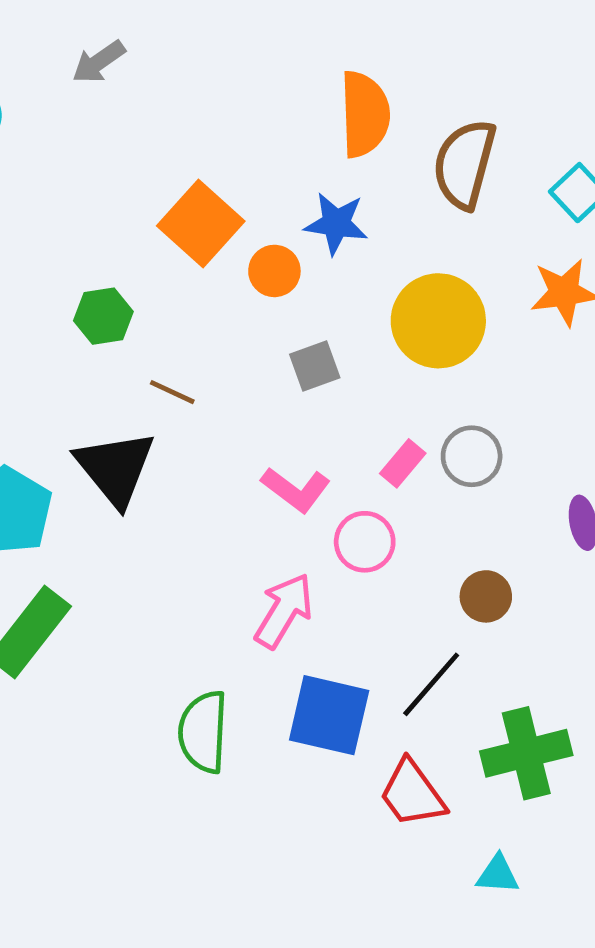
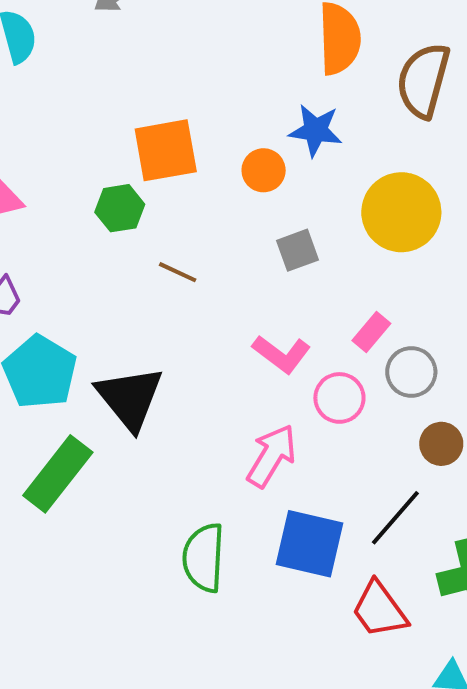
orange square: (201, 223) -> (166, 150), moved, turned 38
gray circle: (472, 456) -> (411, 372), moved
black triangle: (115, 468) -> (130, 398), moved

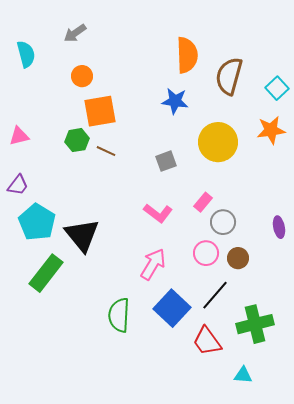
orange circle: (264, 170) -> (82, 76), moved
brown line: (178, 272) -> (106, 151), moved
pink circle: (339, 398) -> (206, 253), moved
blue square: (309, 544) -> (172, 308), turned 30

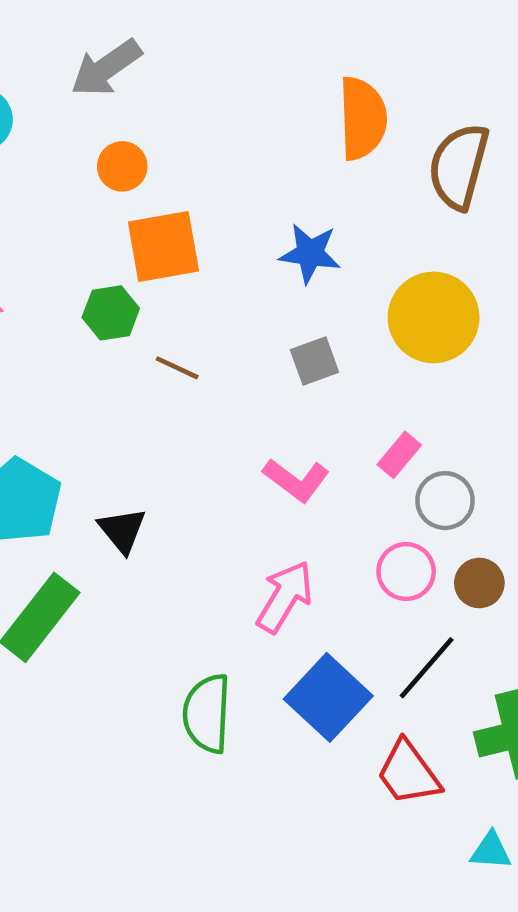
gray arrow: (75, 33) -> (106, 68), size x1.4
blue star: (175, 101) -> (310, 253), moved
brown line: (106, 151) -> (177, 368), moved
black triangle: (82, 235) -> (122, 530), size x0.6

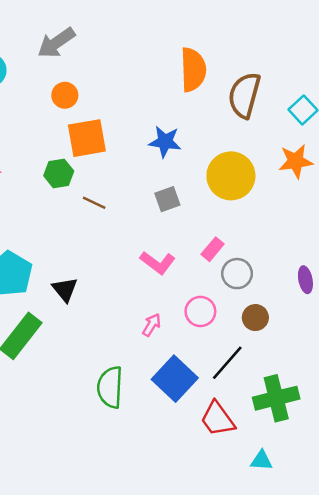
pink circle: (406, 572) -> (200, 311), moved
pink arrow: (285, 597) -> (152, 325), size x0.6

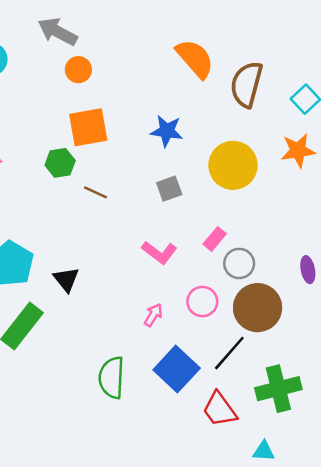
gray arrow: (56, 43) -> (58, 32), turned 63
orange semicircle: (193, 70) -> (195, 59), turned -39
orange circle: (65, 95) -> (78, 70), moved
brown circle: (255, 318) -> (258, 308), size x1.8

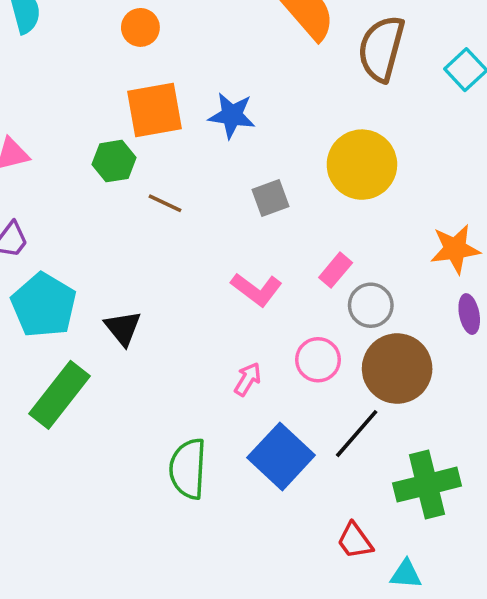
blue star: (167, 131) -> (232, 115), moved
orange star: (298, 151) -> (455, 249), moved
red trapezoid: (220, 409) -> (355, 541), moved, size x0.7

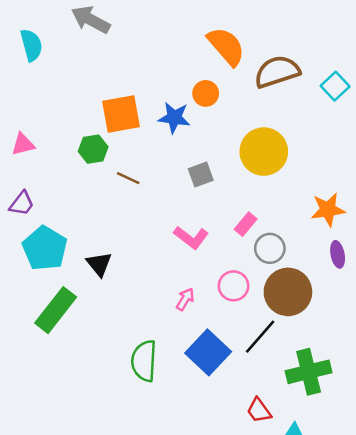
orange circle: (140, 27) -> (206, 93), moved
brown semicircle: (381, 49) -> (277, 72), turned 57

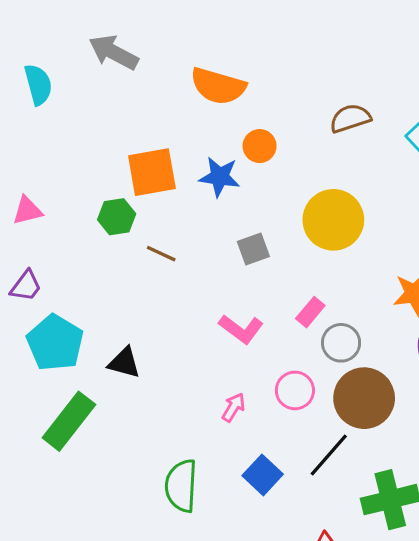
orange semicircle: (226, 46) -> (218, 86), moved, turned 147
brown semicircle: (277, 72) -> (350, 118), size x0.7
black triangle: (99, 264) -> (124, 363), turned -36
blue square: (208, 352) -> (263, 475), size x0.7

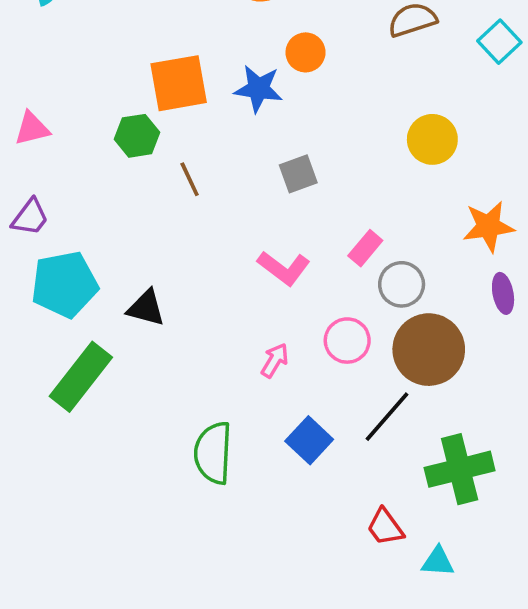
yellow circle: (333, 220) -> (432, 139), moved, size x0.7
brown line: (161, 254) -> (190, 179), turned 40
cyan pentagon: (55, 343) -> (65, 284), turned 30

